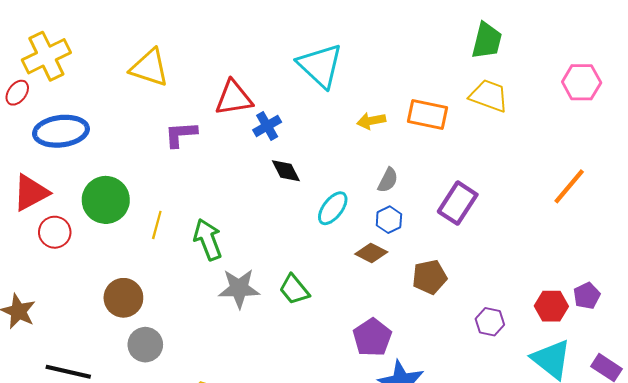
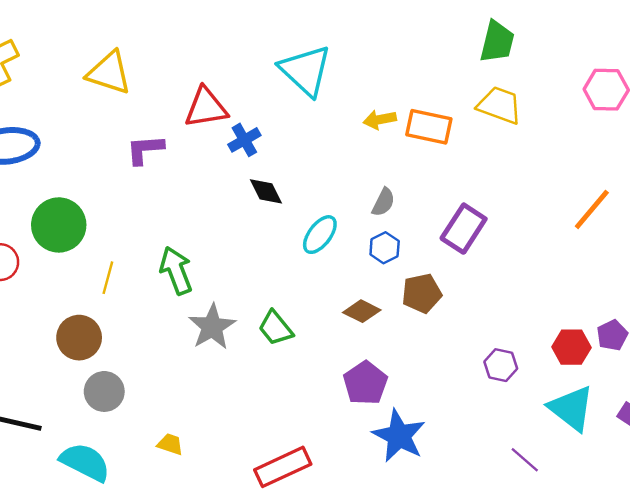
yellow arrow: (371, 121) -> (380, 120), moved
yellow line: (157, 225) -> (108, 278), moved
brown diamond: (371, 253) -> (362, 311), moved
brown pentagon: (430, 277) -> (422, 293), moved
gray star: (239, 288) -> (212, 327), turned -30

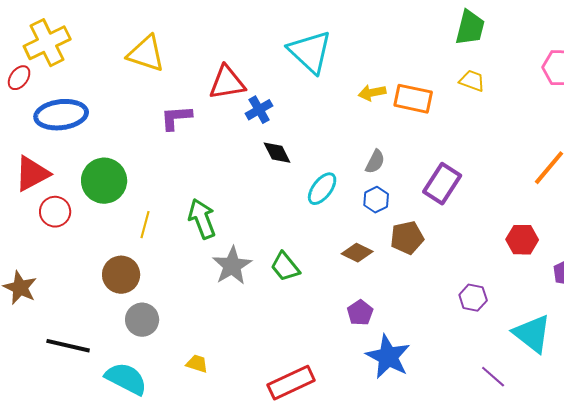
yellow trapezoid: (500, 105) -> (472, 81), size x0.7
red hexagon: (571, 347) -> (522, 240), moved
purple pentagon: (365, 383) -> (360, 313), size x0.7

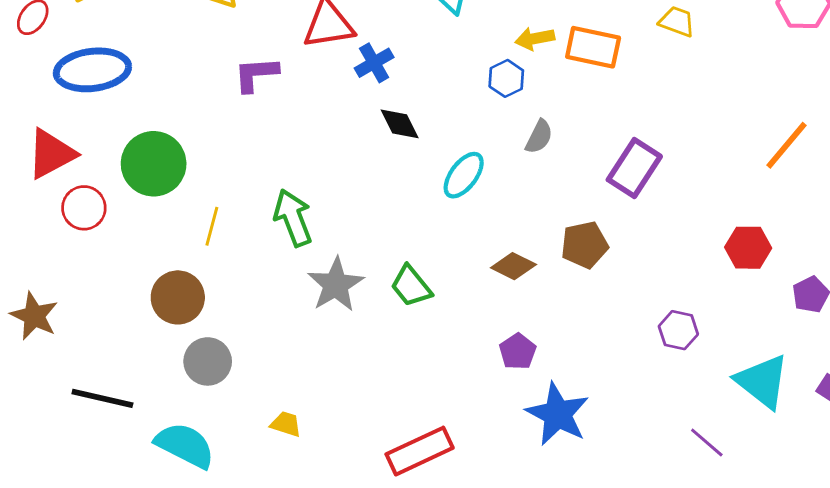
blue hexagon: (376, 200) -> (506, 78), moved

